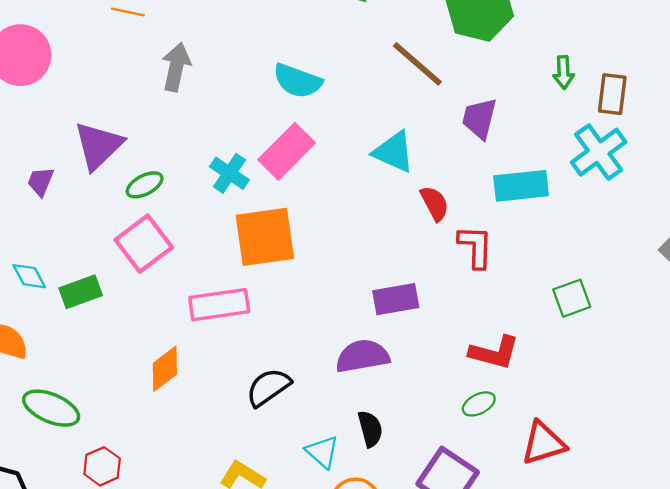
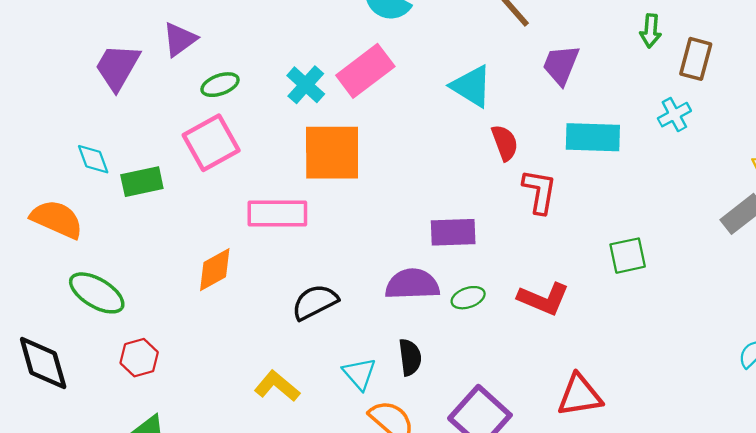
purple triangle: (98, 146) -> (180, 39), size x0.7
cyan cross: (599, 152) -> (674, 115), size x0.6
purple trapezoid: (41, 182) -> (117, 67), size x1.6
green ellipse: (479, 404) -> (468, 298), moved

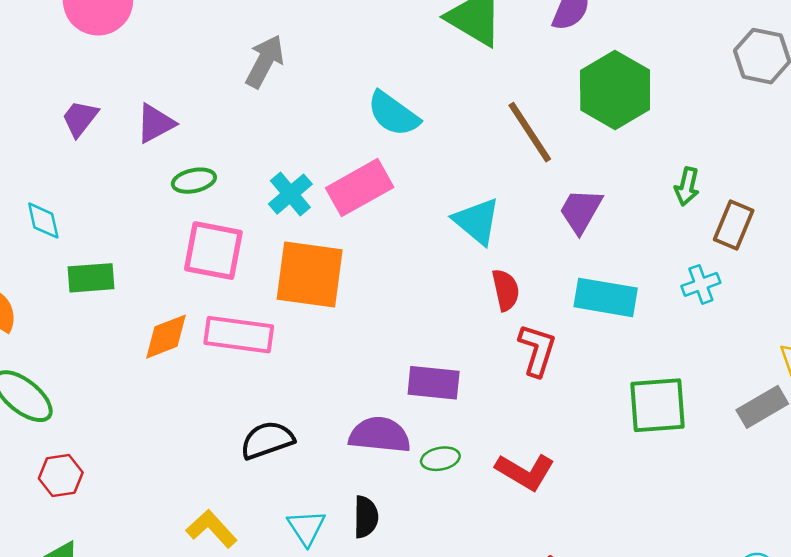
purple trapezoid: (117, 67) -> (80, 118), moved, size x0.7
pink square: (211, 143) -> (213, 251), moved, turned 32
cyan diamond: (93, 159) -> (43, 221), moved
green square: (628, 256) -> (657, 405), moved, size x1.4
orange diamond: (215, 270) -> (166, 337), moved

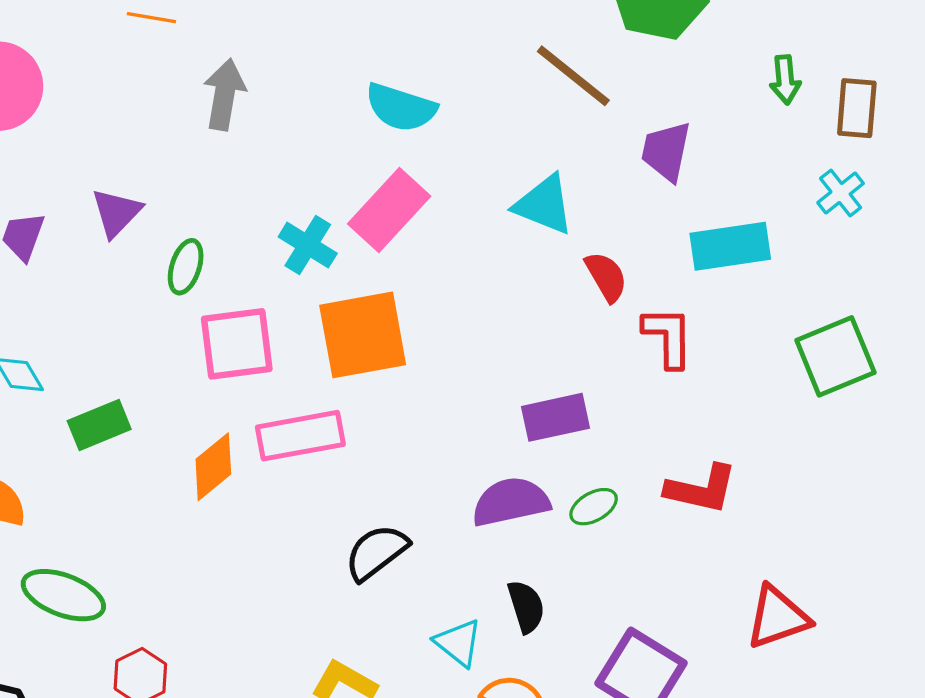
green ellipse: (194, 181) -> (186, 267), turned -42

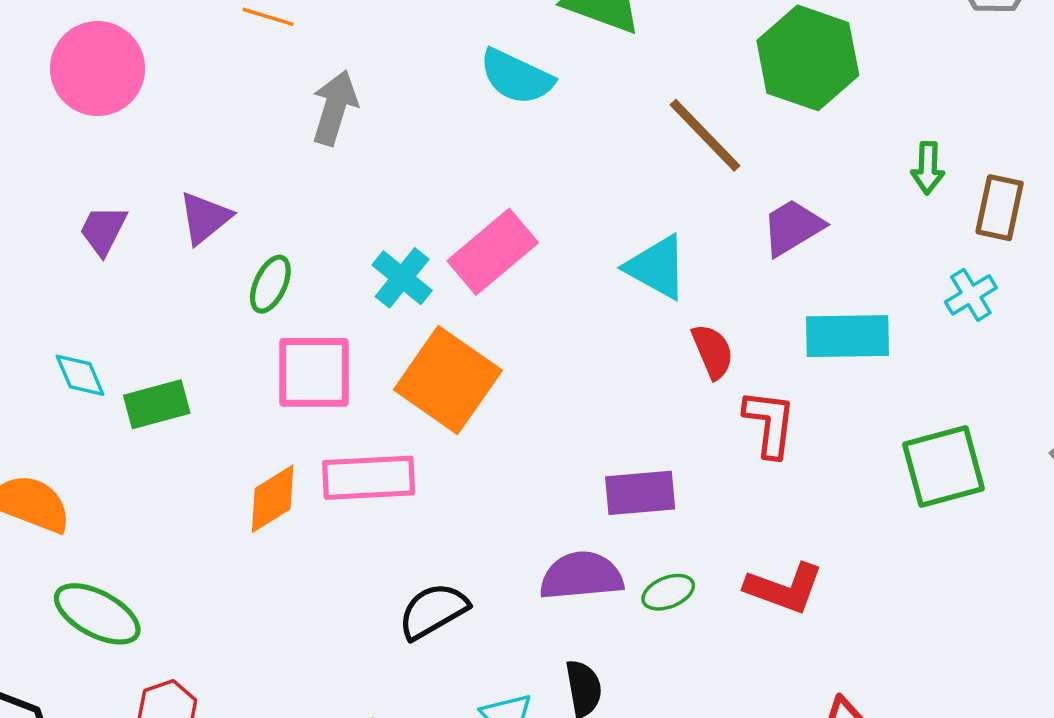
cyan semicircle: (401, 107) -> (516, 77), moved
purple trapezoid: (666, 151) -> (793, 227), turned 40
orange square: (363, 335) -> (448, 380), turned 38
green rectangle: (99, 425) -> (157, 404), moved

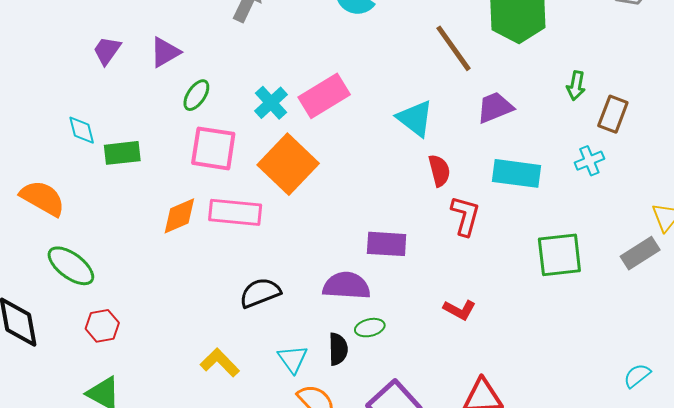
red L-shape: (784, 588) -> (459, 310), size x0.7
green ellipse: (668, 592) -> (370, 328), moved

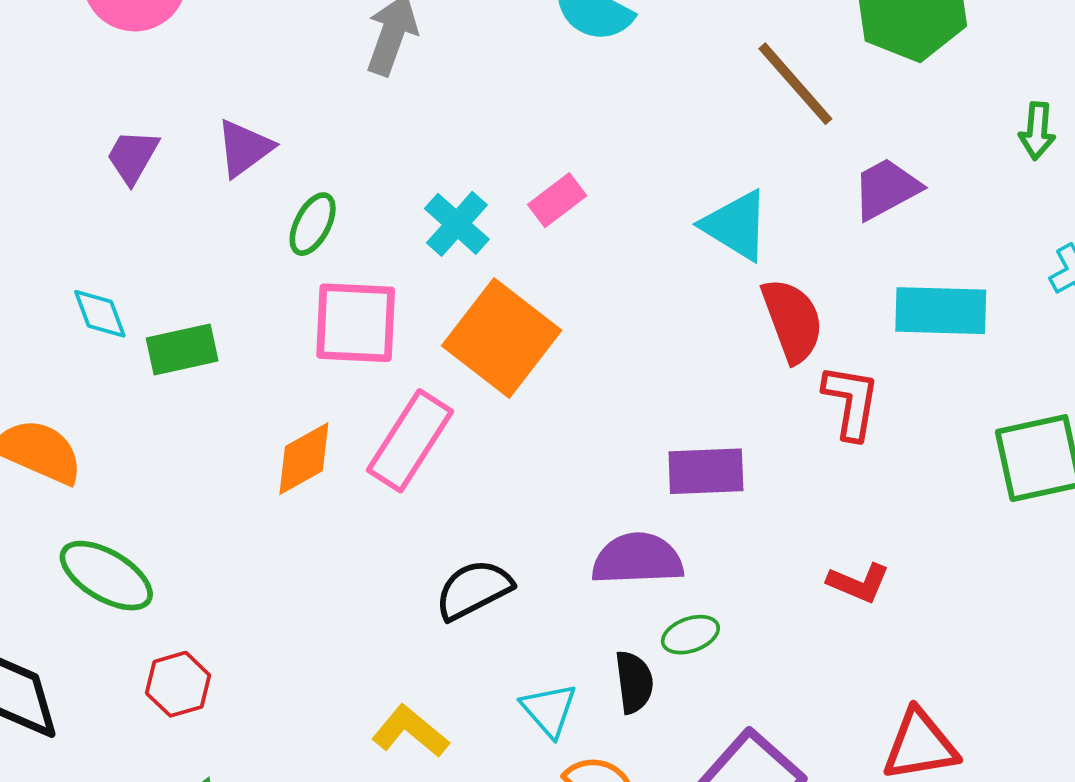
pink rectangle: (324, 96) -> (557, 200), size x0.6
red semicircle: (439, 171) -> (792, 320), size x1.4
pink rectangle: (235, 212) -> (410, 441), turned -57

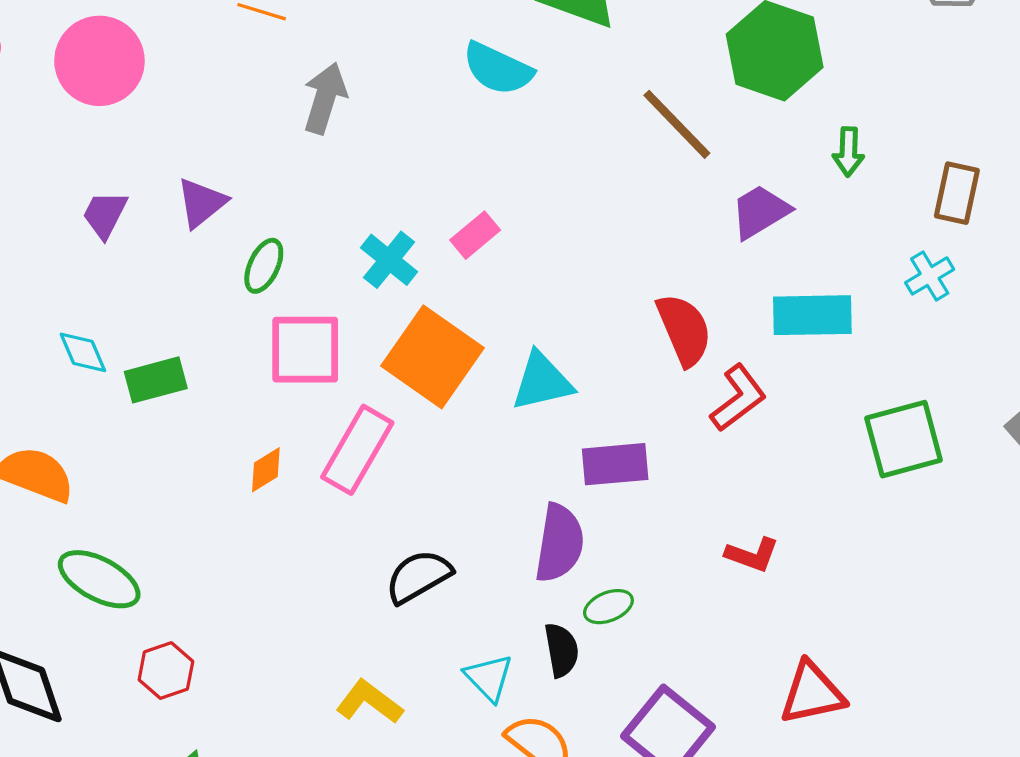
green arrow: (1037, 131) -> (848, 152), moved
cyan triangle: (736, 225) -> (542, 381), moved, turned -42
red L-shape: (851, 402) -> (738, 398), turned 46
orange diamond: (304, 459) -> (266, 470), size x0.7
purple semicircle: (637, 559) -> (559, 543), turned 104

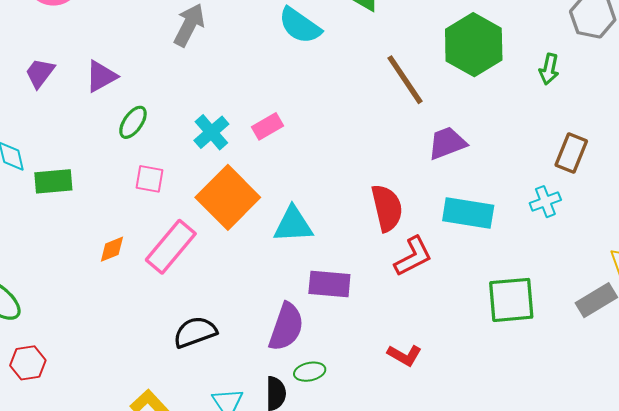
green arrow: (848, 152) -> (549, 69), moved
pink square: (305, 350) -> (150, 179), size x0.6

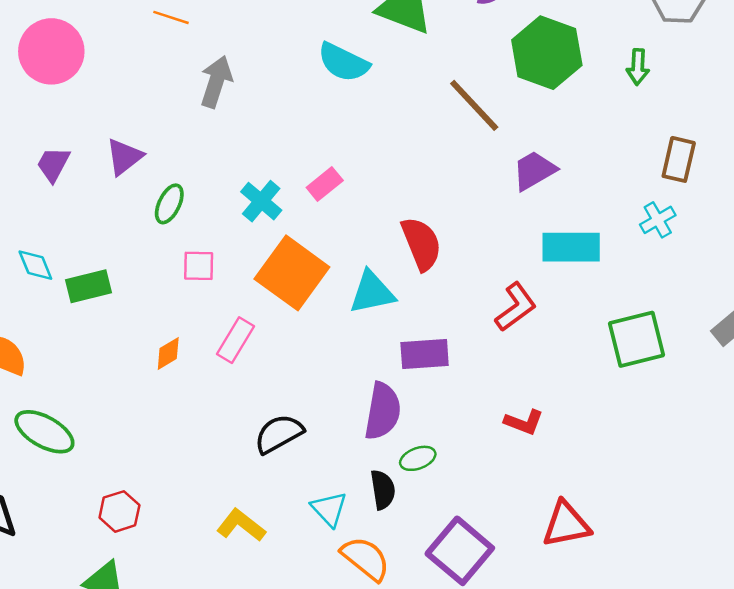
red semicircle: (387, 208) -> (421, 244), moved
pink rectangle: (171, 247) -> (235, 340), size x0.7
red hexagon: (28, 363) -> (119, 511), moved

